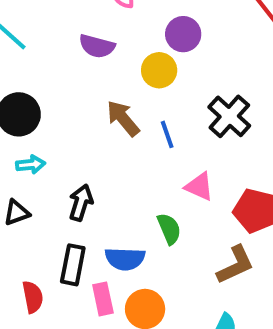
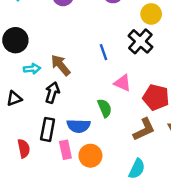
yellow circle: (159, 70) -> (151, 14), moved
brown arrow: (123, 118) -> (61, 65), moved
cyan arrow: (31, 165) -> (32, 69), moved

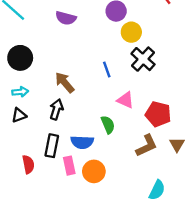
yellow circle: (151, 14) -> (131, 32), moved
cyan arrow: (32, 69) -> (20, 92), moved
cyan semicircle: (137, 169) -> (157, 190), moved

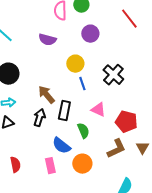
yellow circle: (131, 32) -> (75, 64), moved
blue semicircle: (82, 142) -> (61, 146), turned 36
black rectangle: (52, 146) -> (64, 111), moved
orange circle: (94, 171) -> (82, 164), moved

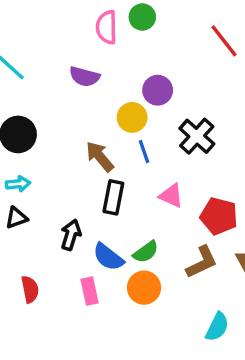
purple circle: (90, 34) -> (158, 90), moved
brown arrow: (46, 95) -> (100, 157), moved
black arrow: (39, 118) -> (71, 235), moved
green semicircle: (83, 131) -> (146, 252), moved, turned 77

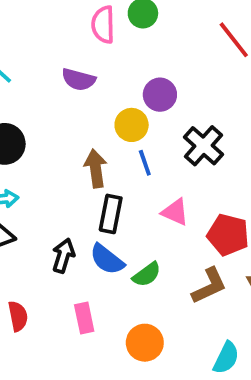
brown arrow: (100, 157) -> (96, 168), turned 32
blue semicircle: (108, 257) -> (107, 259), moved
orange circle: (144, 288) -> (145, 343), moved

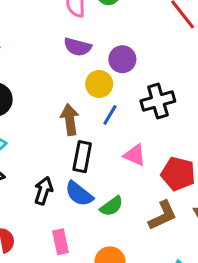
purple semicircle: (79, 80) -> (77, 47), moved
black cross: (203, 146) -> (158, 101), turned 32
blue line: (145, 163) -> (110, 115), turned 50

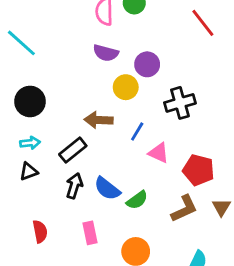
blue line: (110, 115) -> (137, 131), moved
brown arrow: (70, 120) -> (99, 120), turned -80
black rectangle: (82, 157) -> (73, 150), moved, turned 40

